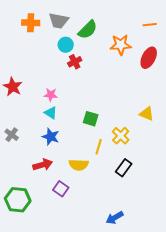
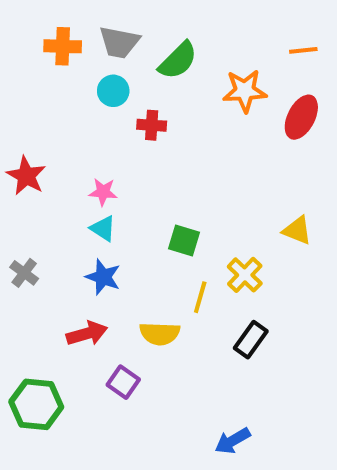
cyan circle: (66, 45) -> (113, 91), moved
red cross: (75, 62) -> (152, 125), turned 32

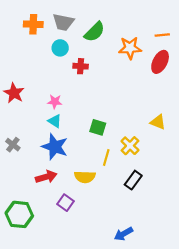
orange line: (303, 50) -> (162, 35), moved
blue star: (103, 277) -> (55, 147), size x1.4

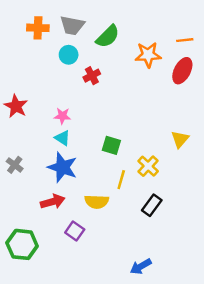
red cross: (81, 66) -> (92, 76), turned -32
yellow triangle: (158, 122) -> (180, 139), turned 49

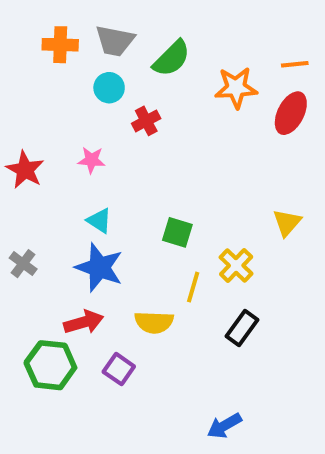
pink star: (62, 116) -> (91, 160), moved
green hexagon: (22, 244) -> (50, 365), moved

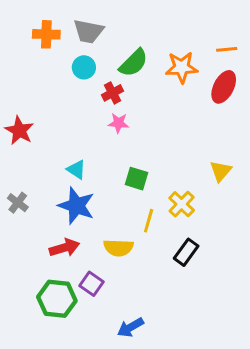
green semicircle: (172, 58) -> (134, 63), moved
pink star: (91, 160) -> (118, 123), moved
green hexagon: (50, 365) -> (57, 299), moved
blue arrow: (224, 426) -> (130, 327), moved

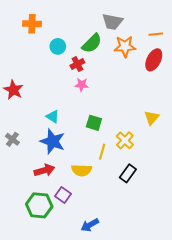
gray trapezoid: (88, 31) -> (112, 22), moved

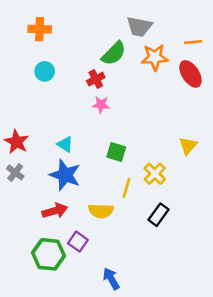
cyan circle: (58, 46) -> (45, 71), moved
red ellipse: (154, 60) -> (190, 74), turned -60
red star: (13, 90) -> (17, 142), moved
blue arrow: (90, 225) -> (111, 279), turned 90

